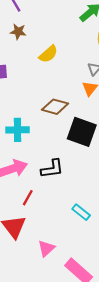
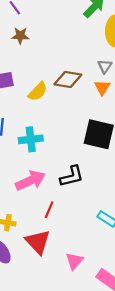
yellow semicircle: (48, 54) -> (38, 91), moved
brown diamond: (55, 107) -> (68, 79), moved

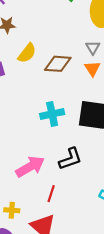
yellow semicircle: (38, 91) -> (27, 53), moved
cyan cross: (31, 139) -> (52, 114), moved

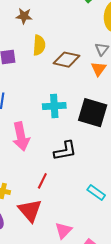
yellow semicircle: (27, 53) -> (39, 45), turned -42
pink arrow: (30, 167) -> (21, 136), moved, turned 100

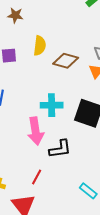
brown star: (24, 16) -> (15, 15), moved
pink arrow: (21, 136) -> (36, 131), moved

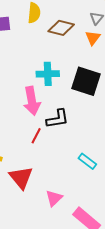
red line: (37, 177) -> (36, 136), moved

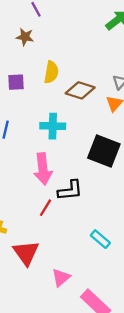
cyan cross: (48, 74) -> (53, 126), moved

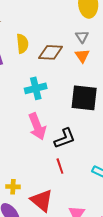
red line: (45, 208) -> (60, 166), moved, turned -35

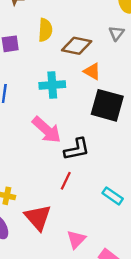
orange triangle: (82, 56) -> (92, 71), moved, turned -35
pink arrow: (37, 126) -> (47, 130), turned -36
red line: (60, 166) -> (66, 181), turned 35

